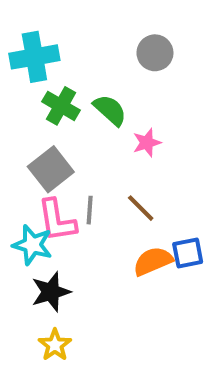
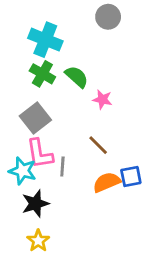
gray circle: (155, 53) -> (108, 17), moved
cyan cross: (34, 57) -> (45, 40), moved, turned 32
pink star: (147, 143) -> (102, 99), turned 30
gray line: (90, 210) -> (62, 166), moved

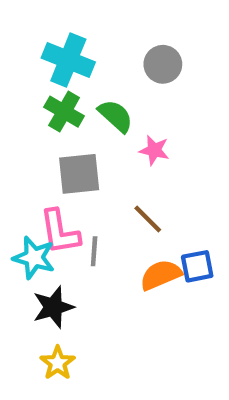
gray circle: (108, 17) -> (163, 64), moved
gray square: (35, 118) -> (79, 174), moved, turned 32

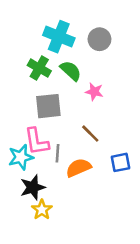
cyan cross: (68, 60) -> (59, 37), moved
cyan star: (34, 258) -> (21, 157), turned -30
orange semicircle: (161, 275) -> (79, 168), moved
yellow star: (58, 363) -> (42, 210), moved

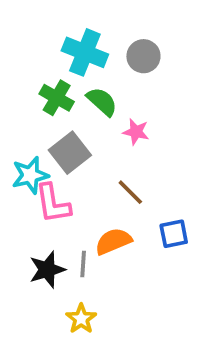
gray square: (48, 106) -> (70, 153), turned -32
gray line: (58, 153) -> (83, 264), moved
cyan star: (21, 157) -> (30, 175), moved
yellow star: (42, 210) -> (81, 319), moved

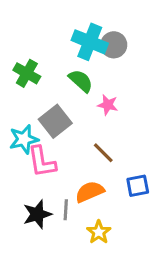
cyan cross: (85, 52) -> (90, 42), moved
green cross: (57, 98) -> (27, 73), moved
yellow star: (81, 319) -> (99, 232), moved

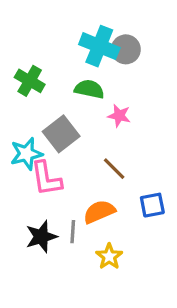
green semicircle: (81, 81) -> (89, 89), turned -30

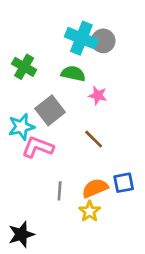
pink L-shape: (46, 179) -> (38, 147), turned 120
blue square: (152, 205) -> (124, 183), moved
orange semicircle: (99, 212) -> (95, 188), moved
black star: (41, 237) -> (21, 234), moved

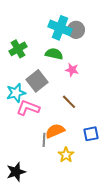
green cross: (24, 67) -> (18, 49), turned 30
orange semicircle: (95, 188) -> (55, 131), moved

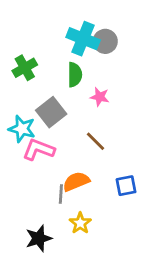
green semicircle: (54, 54) -> (75, 75), turned 78
cyan star: (16, 93) -> (22, 129), turned 30
yellow star: (66, 155) -> (80, 223), moved
black star: (16, 172) -> (39, 238), moved

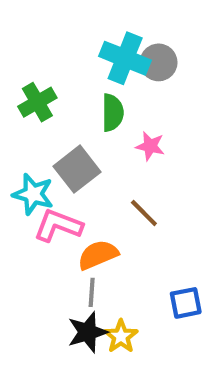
orange semicircle: (76, 182) -> (98, 255), moved
blue square: (126, 186) -> (186, 303), moved
black star: (39, 238) -> (87, 332), moved

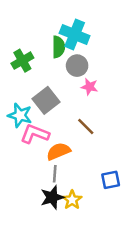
gray circle: (159, 62) -> (77, 66), moved
green semicircle: (113, 113) -> (58, 47), moved

